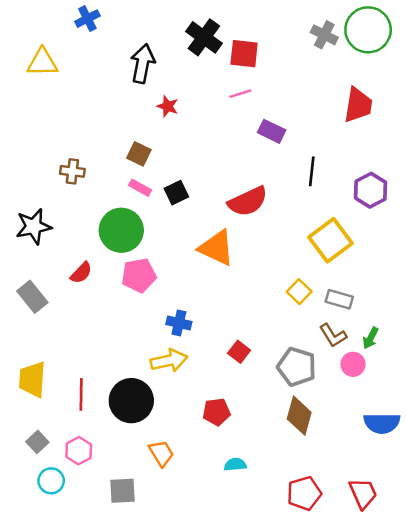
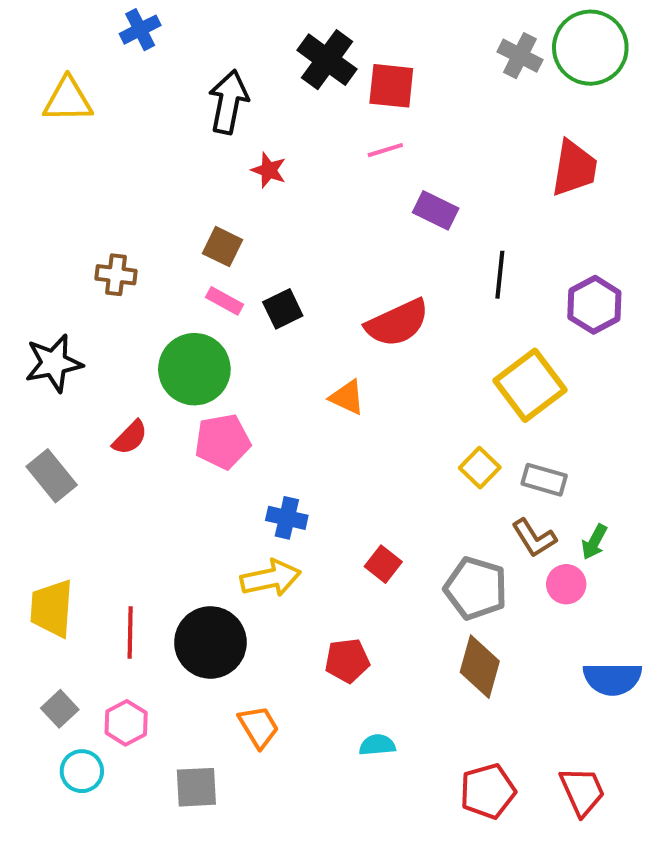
orange triangle: (216, 248) -> (347, 397), size x0.6

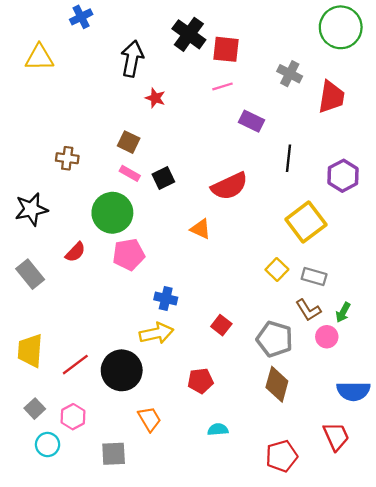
gray cross: (520, 56) -> (290, 74), moved
red line: (130, 632) -> (75, 365), turned 52
red trapezoid: (582, 791) -> (336, 436), moved

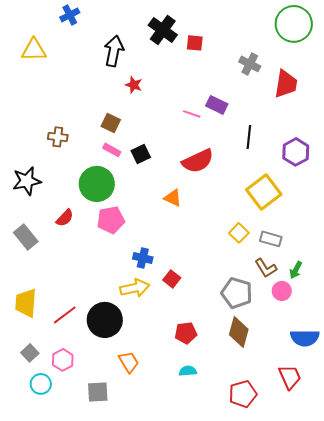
red square: (226, 49) -> (195, 43), size x0.7
pink line: (222, 86) -> (192, 114), moved, turned 36
red square: (221, 325) -> (172, 279), moved
red pentagon: (200, 381) -> (186, 333), moved

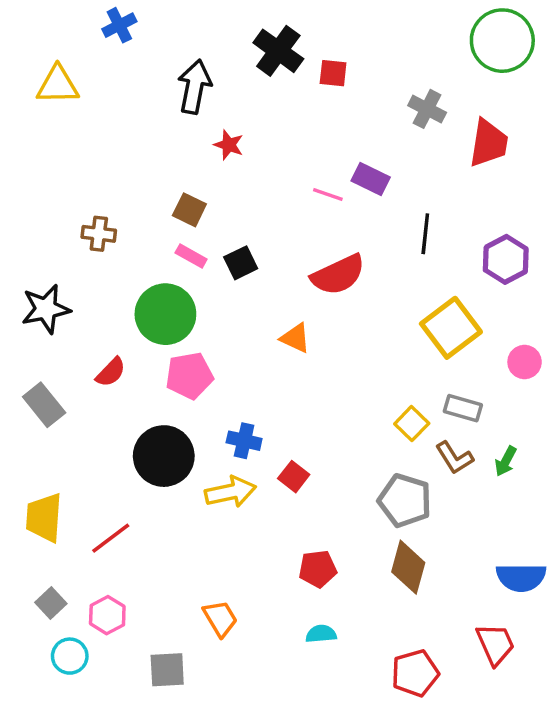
yellow square: (239, 233) -> (412, 424), moved
pink circle: (282, 291) -> (525, 362), moved
black circle: (105, 320) -> (164, 456), moved

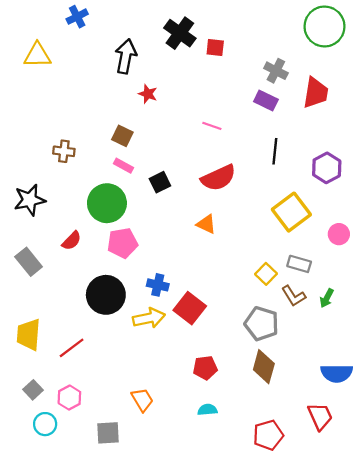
purple rectangle: (371, 179) -> (266, 100), moved
black square: (241, 263) -> (160, 182), moved
orange triangle: (295, 338) -> (206, 224), moved
red square: (294, 477) -> (190, 308), size x1.6

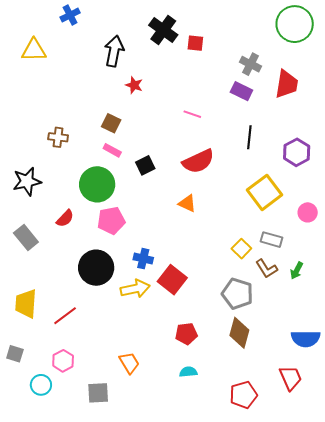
gray square: (33, 390) -> (15, 354), moved, turned -30

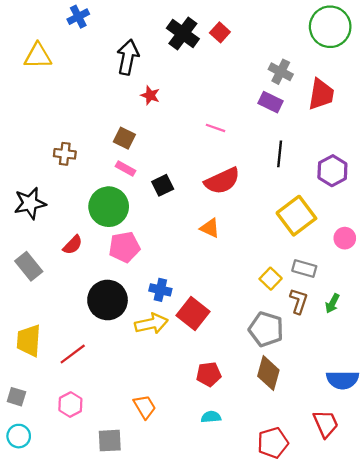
red square: (195, 43) -> (220, 32), moved, turned 36
brown L-shape: (266, 269) -> (299, 301), turned -130
cyan circle: (41, 385) -> (19, 436), moved

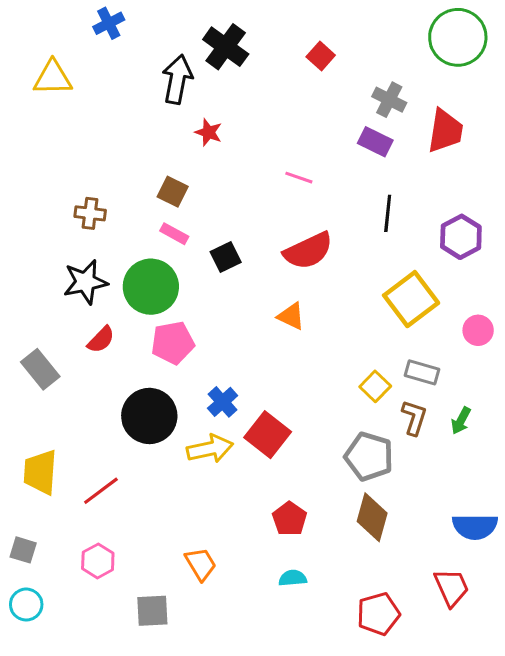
red square: (220, 32) -> (321, 56), moved
black cross: (183, 34) -> (226, 47), moved
black star: (30, 203) -> (85, 282), moved
blue cross: (160, 290) -> (223, 402), turned 35
red pentagon: (209, 374) -> (290, 519), turned -30

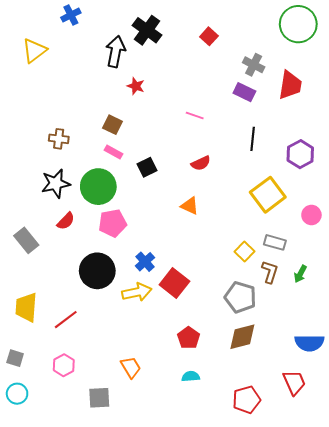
yellow triangle: (53, 78) -> (34, 51), turned -36
red semicircle: (308, 251) -> (201, 163), size x0.6
brown diamond: (372, 517) -> (242, 337), turned 60

